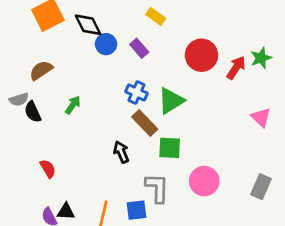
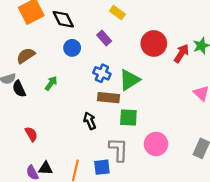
blue circle: (106, 44) -> (72, 48), moved
brown rectangle: (145, 123) -> (109, 98), turned -40

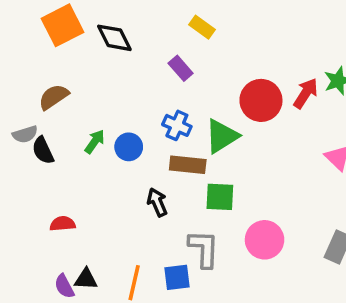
red circle: (154, 43) -> (261, 100), moved
blue circle: (72, 48) -> (129, 147), moved
red semicircle: (31, 134) -> (63, 224), turned -64

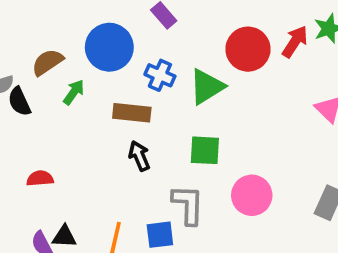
brown semicircle: (54, 97) -> (47, 62), moved
blue circle: (129, 147) -> (109, 47), moved, size x1.6
brown rectangle: (188, 165) -> (132, 113), moved

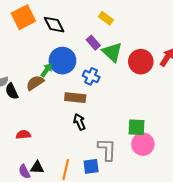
brown semicircle: (47, 62) -> (35, 83), moved
green triangle: (207, 87) -> (112, 52), moved, turned -45
green arrow: (74, 92) -> (47, 70), moved
green square: (205, 150) -> (137, 127), moved

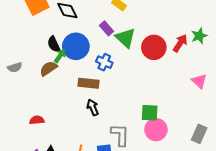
black semicircle: (12, 91) -> (54, 44), moved

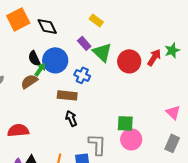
pink triangle: (199, 81) -> (173, 112), moved
red semicircle: (37, 120) -> (18, 130), size x1.5

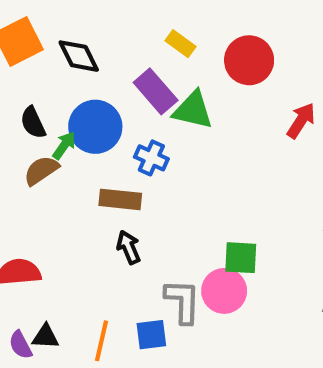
purple rectangle: (84, 43) -> (156, 91), size x1.5
green triangle: (102, 52) -> (193, 110), turned -30
black semicircle: (34, 58) -> (33, 123), moved
red circle: (129, 61) -> (249, 60), moved
pink circle: (131, 139) -> (224, 291), moved

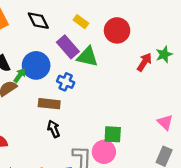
black diamond: (79, 56) -> (38, 21), moved

